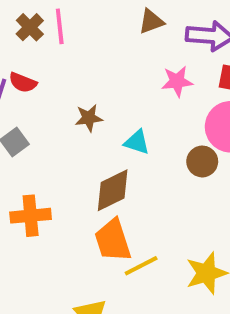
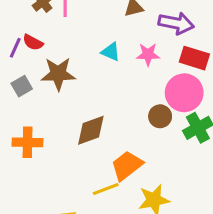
brown star: (89, 118) -> (58, 74), moved, size x1.6
cyan triangle: (137, 142) -> (111, 52), moved
orange trapezoid: (113, 240) -> (127, 166), moved, turned 64

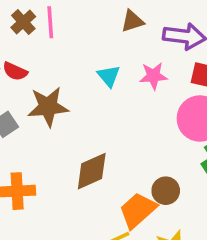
cyan triangle: (111, 52) -> (109, 76), turned 30
brown circle: (160, 116) -> (166, 191), moved

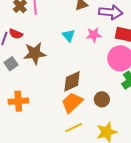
brown diamond: (92, 171) -> (72, 81), moved
orange trapezoid: (138, 210) -> (72, 103), moved

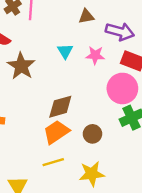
brown star: (35, 53) -> (21, 66), turned 30

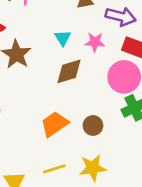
brown diamond: (60, 107) -> (69, 71), moved
yellow line: (53, 162) -> (54, 169), moved

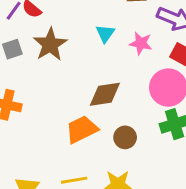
brown diamond: (69, 71) -> (105, 94), moved

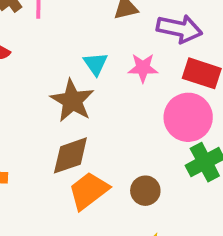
brown star: (50, 44) -> (72, 101), moved
brown diamond: (105, 94) -> (70, 155), moved

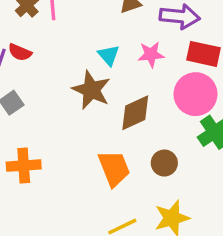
brown diamond: (70, 155) -> (135, 113), moved
orange trapezoid: (89, 191) -> (114, 168), turned 111

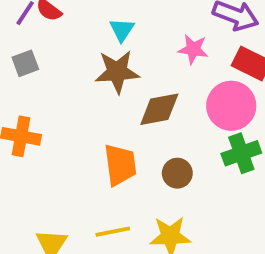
cyan triangle: (109, 55) -> (122, 30), moved
brown star: (91, 90) -> (117, 72), turned 30

